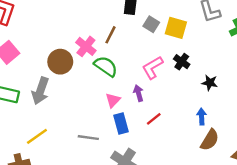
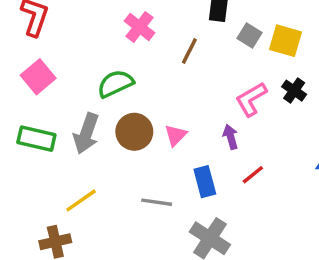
pink cross: (86, 46) -> (139, 27), moved
brown circle: (60, 62) -> (134, 132), moved
green semicircle: (106, 66) -> (115, 84), moved, turned -60
pink triangle: (113, 100) -> (176, 135), moved

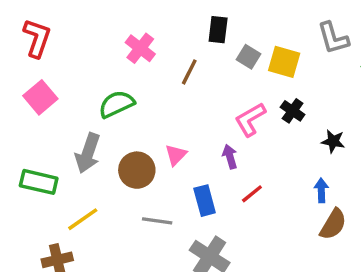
brown circle: (134, 132) -> (137, 170), moved
green rectangle: (36, 139) -> (39, 182), moved

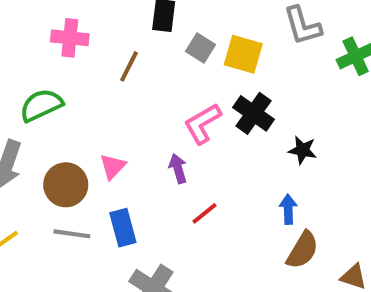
pink cross: (140, 48) -> (70, 38), turned -32
black cross: (293, 111) -> (254, 113), size x1.4
blue rectangle: (205, 201) -> (123, 228), moved
gray line: (157, 221) -> (72, 234), moved

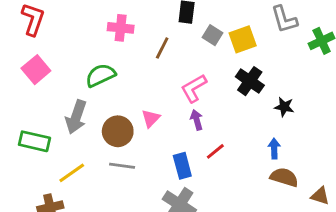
yellow square: (243, 54) -> (243, 39), turned -36
pink L-shape: (202, 124) -> (194, 88), moved
blue rectangle: (123, 228) -> (182, 166), moved
brown semicircle: (302, 250) -> (284, 177), turned -104

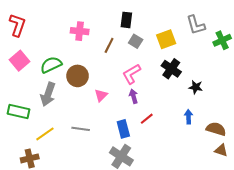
gray square: (212, 35) -> (136, 41), moved
green semicircle: (100, 75) -> (51, 65), moved
brown circle: (118, 131) -> (78, 76), moved
brown semicircle: (284, 177) -> (216, 129), moved

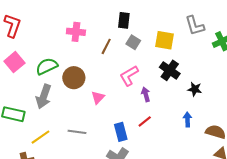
yellow square: (166, 39) -> (165, 40), turned 30
purple arrow: (134, 96) -> (146, 94), moved

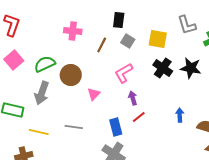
black star: (195, 89) -> (191, 68), moved, size x1.5
purple arrow: (146, 94) -> (133, 98), moved
yellow line: (41, 137) -> (39, 132), turned 48

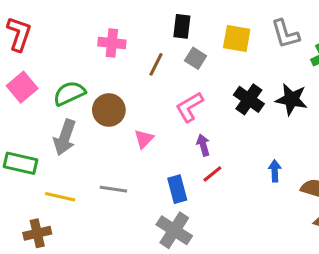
yellow square: (158, 39) -> (237, 38), moved

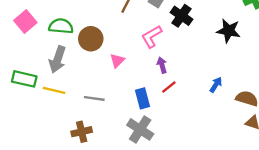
green semicircle: (69, 93) -> (61, 26), turned 30
black cross: (249, 99) -> (181, 16), moved
blue arrow: (275, 171) -> (216, 85), turned 35
yellow line: (60, 197) -> (54, 90), moved
brown cross: (37, 233) -> (82, 132), moved

